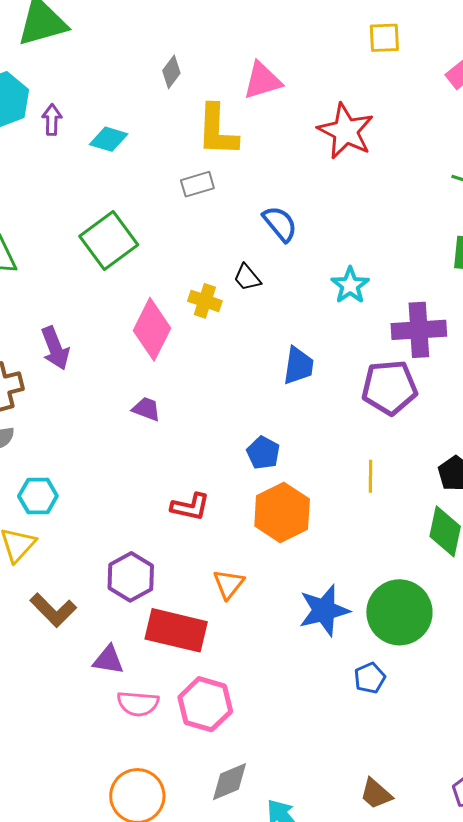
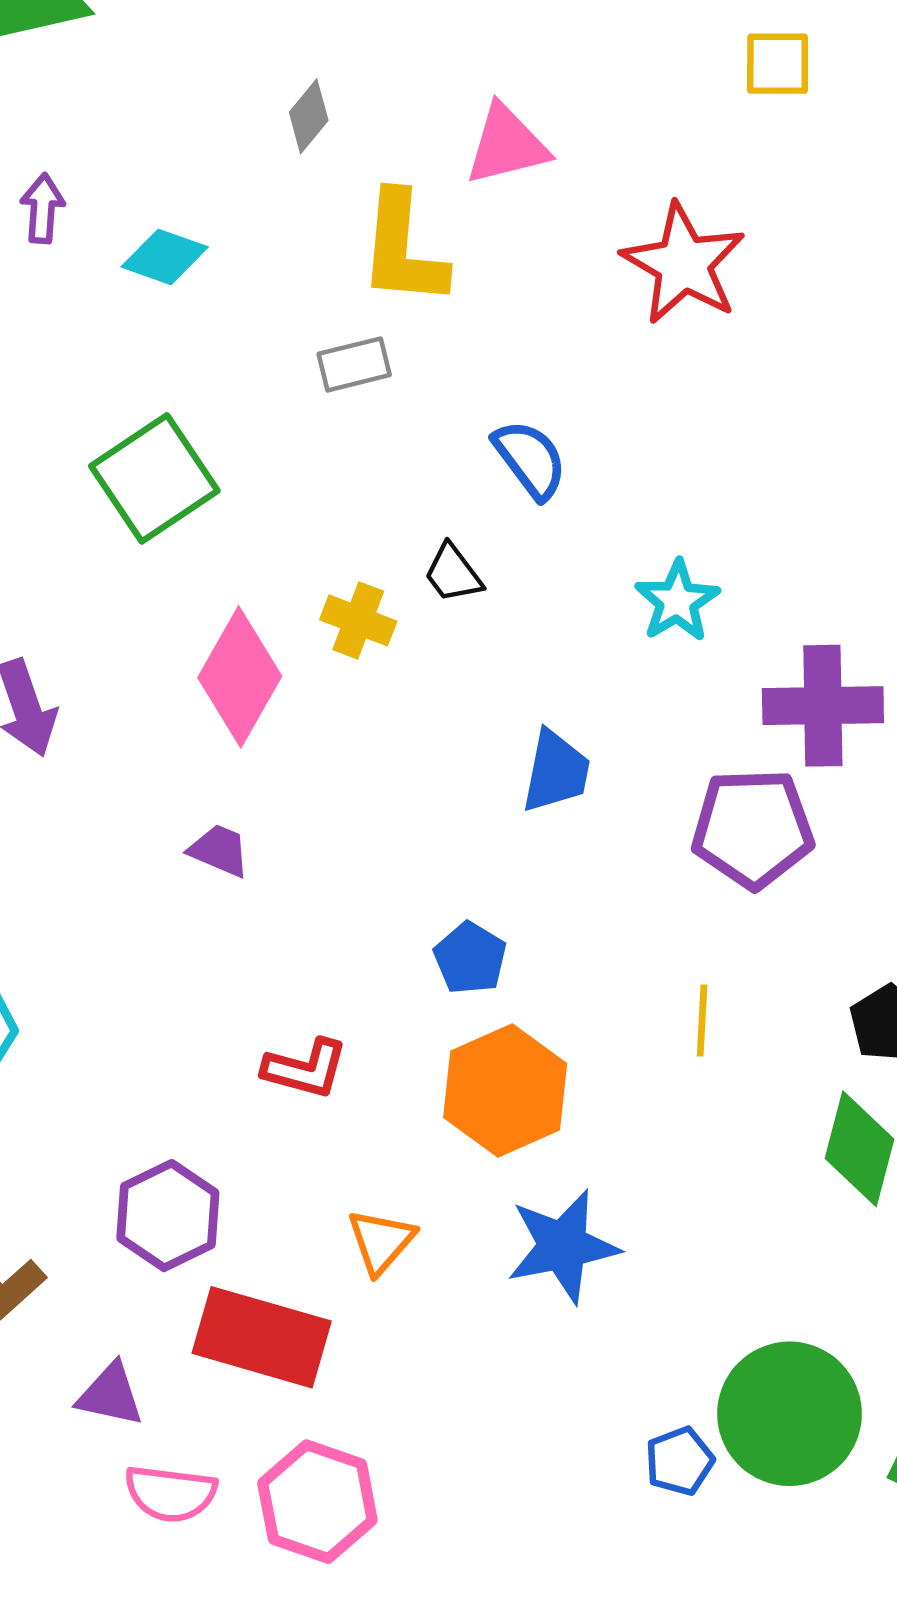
blue star: (324, 610) -> (563, 1246), moved
green circle: (399, 612) -> (790, 1414), moved

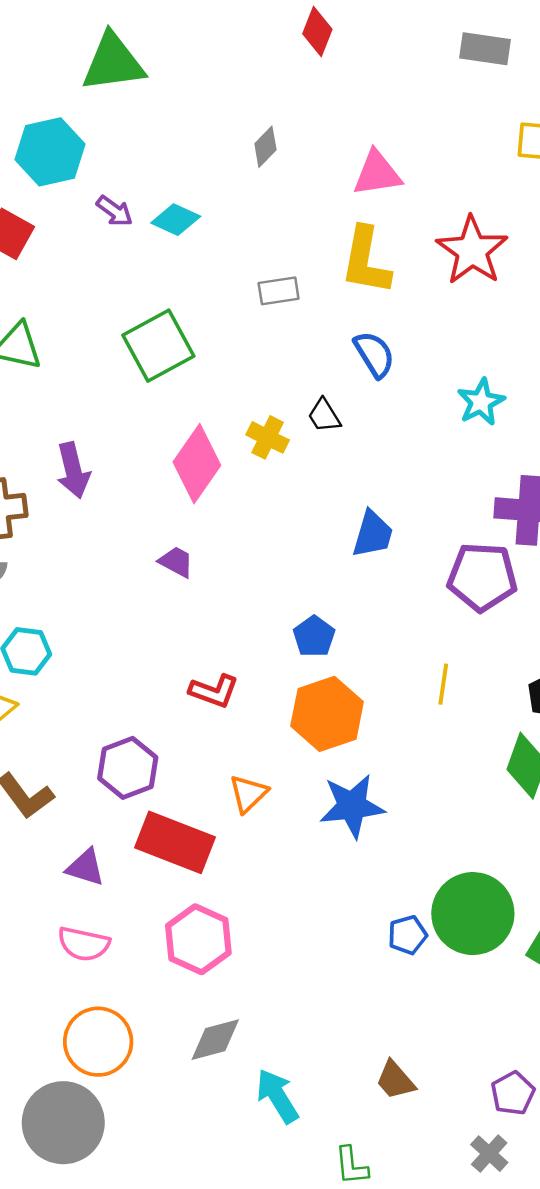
purple arrow: (43, 208) -> (115, 211), moved, turned 117
yellow L-shape: (403, 249) -> (366, 261), moved
cyan star: (677, 601) -> (481, 402), moved
pink semicircle: (171, 1493) -> (84, 944), moved

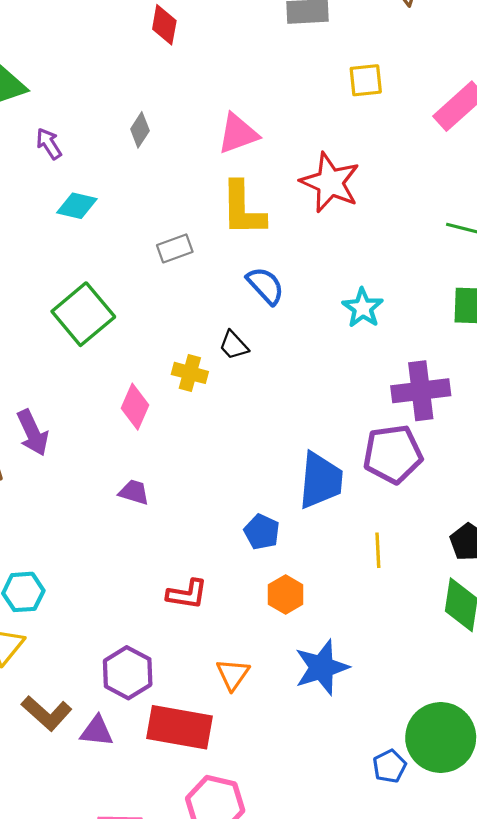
purple arrow: (115, 211) -> (49, 144), moved, turned -148
pink diamond: (197, 464) -> (135, 407), size x0.7
blue trapezoid: (373, 534) -> (321, 480), moved, size x1.4
orange hexagon: (327, 714) -> (286, 595), size x0.6
purple triangle: (86, 867) -> (97, 731), moved

